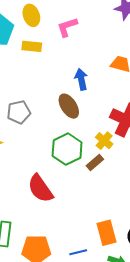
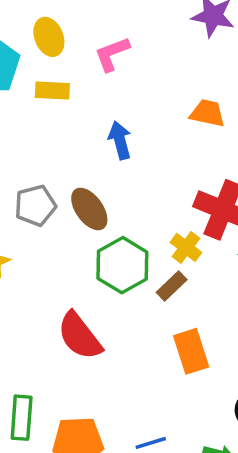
blue arrow: (81, 79) -> (120, 140), moved
brown ellipse: (69, 106) -> (89, 209), moved
orange rectangle: (107, 233) -> (191, 351), moved

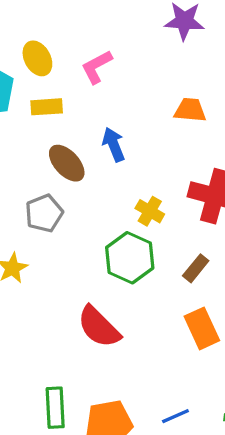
brown ellipse: (89, 209) -> (67, 163), moved
yellow cross: (186, 247) -> (150, 211), moved
brown rectangle: (172, 286) -> (196, 268), moved

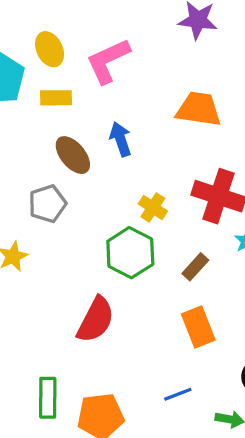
pink L-shape: (97, 67) -> (108, 61), size x1.4
orange trapezoid: (190, 110) -> (199, 109), size x1.4
red semicircle: (99, 327) -> (96, 320), turned -111
blue line: (175, 416) -> (178, 394), moved

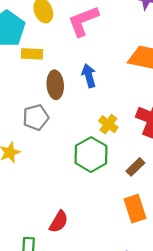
yellow rectangle: (56, 98) -> (32, 54), moved
brown ellipse: (73, 155) -> (55, 85), turned 32
red semicircle: (96, 320) -> (59, 222), moved, size x0.7

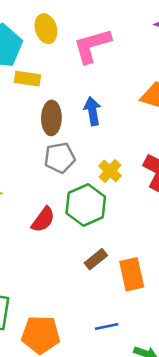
gray pentagon: (36, 117) -> (60, 158), moved
brown rectangle: (135, 167) -> (96, 259), moved
red semicircle: (59, 222) -> (43, 220), moved

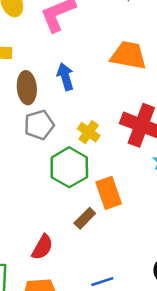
red semicircle: (43, 220) -> (42, 247), moved
orange rectangle: (132, 274) -> (109, 193), moved

